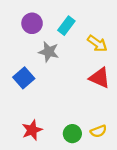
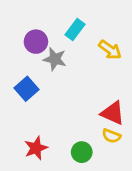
purple circle: (32, 23) -> (36, 42), moved
red triangle: (100, 78) -> (113, 113), moved
yellow semicircle: (98, 131) -> (111, 136), moved, turned 42

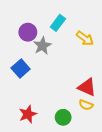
gray star: (55, 59) -> (42, 46), turned 30

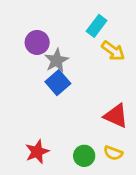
cyan rectangle: (58, 23) -> (97, 26), moved
blue square: (21, 69) -> (58, 83), moved
yellow semicircle: (86, 105) -> (113, 153), moved

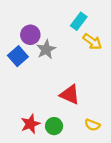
blue square: (58, 83) -> (18, 56), moved
red triangle: (116, 116) -> (70, 95), moved
green circle: (84, 156) -> (54, 126), moved

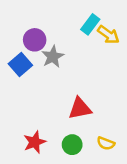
yellow arrow: (92, 42) -> (108, 35), moved
red triangle: (70, 95) -> (80, 108), turned -35
green circle: (54, 126) -> (72, 145), moved

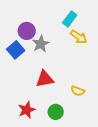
yellow arrow: (108, 35) -> (79, 37), moved
red triangle: (80, 108) -> (45, 79), moved
yellow semicircle: (106, 143) -> (78, 91), moved

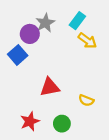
gray star: (41, 44) -> (45, 23), moved

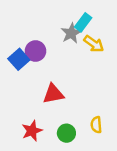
gray star: (45, 23) -> (71, 33), moved
purple circle: (30, 34) -> (36, 51), moved
yellow semicircle: (86, 100) -> (96, 125), moved, turned 64

